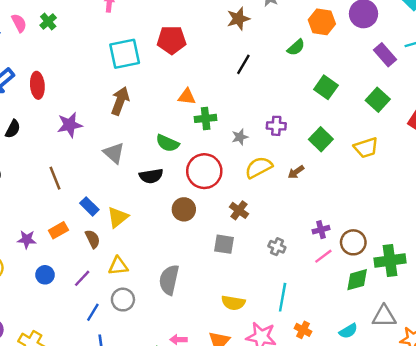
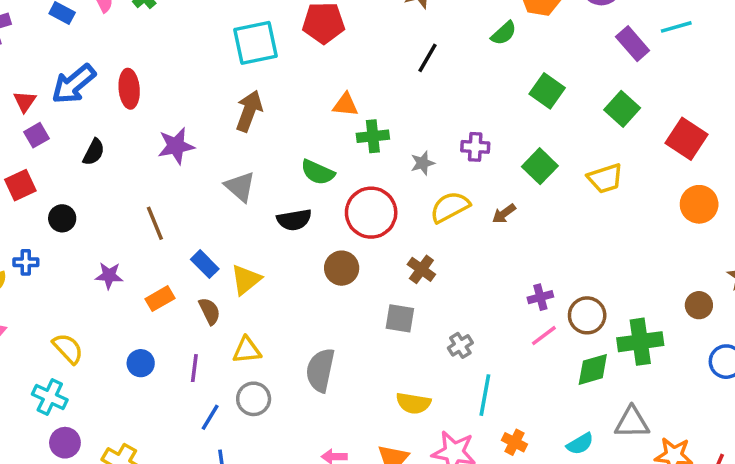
purple star: (27, 239) -> (109, 276), moved
gray cross: (277, 247) -> (460, 345), moved, turned 35
purple line: (82, 278) -> (194, 368), turned -36

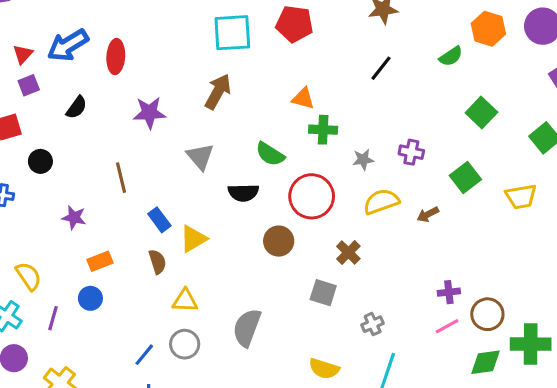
orange rectangle: (160, 299) -> (100, 261), moved
purple line: (194, 368) -> (53, 318), moved

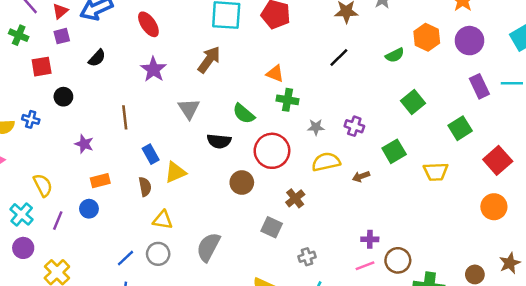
red ellipse: (116, 57) -> (148, 24), moved, turned -45
purple star: (149, 113) -> (153, 69), turned 30

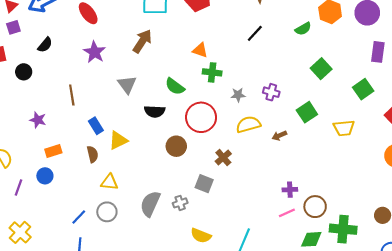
purple rectangle: (479, 86) -> (378, 52), turned 36
black circle: (63, 97) -> (24, 72), moved
gray cross: (307, 257) -> (180, 203), moved

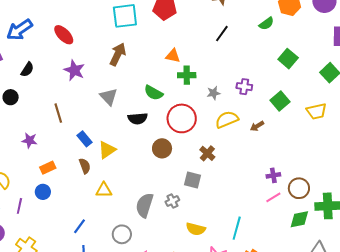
gray circle: (107, 212) -> (122, 234), moved

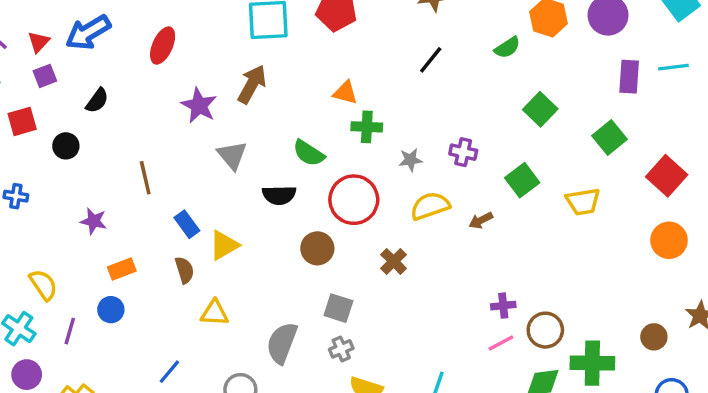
red ellipse: (64, 35) -> (163, 46), turned 65
purple star: (74, 70) -> (199, 106), moved
gray square: (192, 180) -> (338, 308), moved
gray cross: (172, 201) -> (341, 349), moved

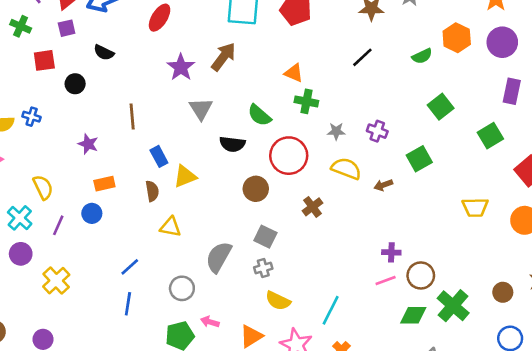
black semicircle: (97, 101) -> (104, 53), turned 72
yellow trapezoid: (583, 202) -> (475, 207), moved
yellow semicircle: (430, 206) -> (346, 169), turned 32
green cross: (592, 363) -> (453, 306), turned 32

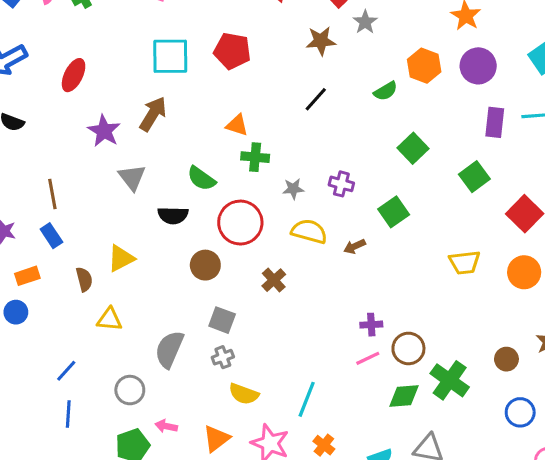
blue rectangle: (159, 156) -> (51, 236), moved

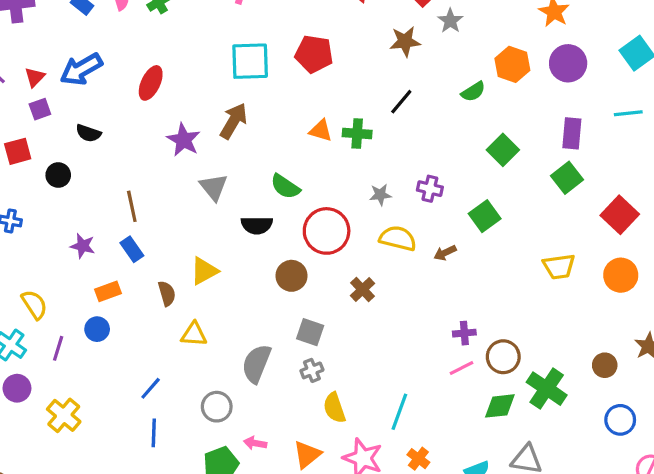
purple rectangle: (495, 122) -> (572, 133), moved
green cross: (255, 157) -> (357, 133), moved
yellow semicircle: (244, 394) -> (334, 408), turned 52

